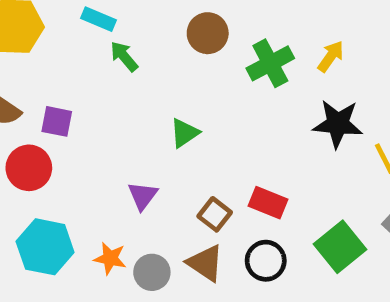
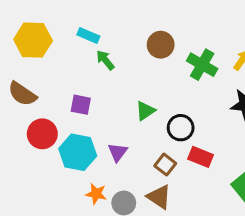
green cross: (270, 63) -> (202, 65), turned -32
purple square: (57, 121) -> (81, 105), moved
cyan hexagon: (45, 247) -> (78, 152), moved
black circle: (266, 261) -> (181, 128), moved

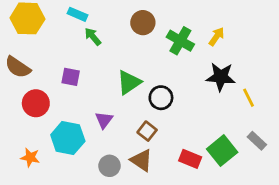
green triangle: (145, 111) -> (129, 82), size x1.4
cyan hexagon: (78, 152) -> (68, 138), moved
red rectangle: (201, 157) -> (190, 159), moved
orange star: (96, 194) -> (30, 157), moved

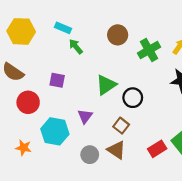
green cross: (180, 41) -> (149, 50), turned 30
red rectangle: (190, 159) -> (157, 149), turned -54

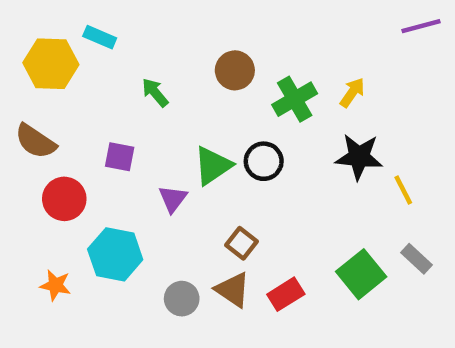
cyan rectangle: (63, 28) -> (100, 37), moved
black circle: (133, 98) -> (264, 161), moved
purple triangle: (85, 116) -> (173, 199), moved
red rectangle: (157, 149) -> (286, 294), moved

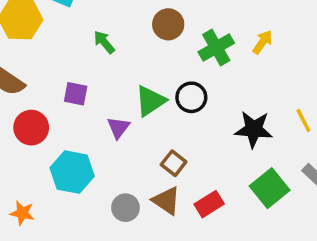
black star: (359, 157) -> (254, 129), moved
orange star: (55, 285) -> (22, 213), moved

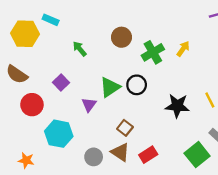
purple square: (76, 94) -> (61, 83), turned 35
green square: (270, 188) -> (197, 155), moved

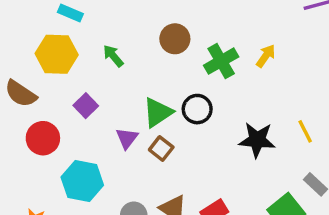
yellow hexagon: (25, 34) -> (57, 54), moved
brown square: (125, 128) -> (161, 148), moved

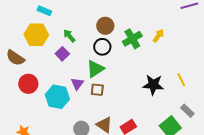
purple square: (86, 106) -> (62, 54), moved
black circle: (197, 109) -> (102, 47), moved
brown square: (161, 148) -> (97, 90), turned -32
cyan hexagon: (82, 181) -> (57, 97), moved

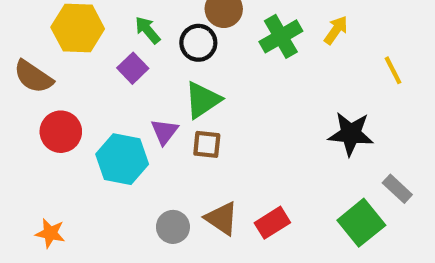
black circle: (102, 47) -> (198, 43), moved
yellow line: (181, 80) -> (393, 70), moved
black star: (153, 85) -> (351, 134), moved

